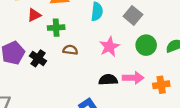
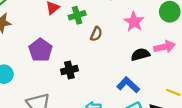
brown semicircle: (70, 50) -> (96, 34), turned 120
black cross: (38, 58) -> (69, 70), moved, turned -35

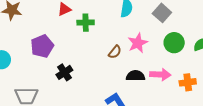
brown semicircle: (96, 34) -> (115, 52), moved
black cross: (69, 70) -> (64, 72), turned -35

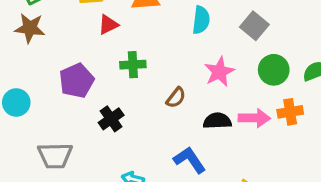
green cross: (86, 23) -> (133, 65), moved
brown semicircle: (115, 52) -> (176, 98), moved
orange cross: (188, 82) -> (290, 112), moved

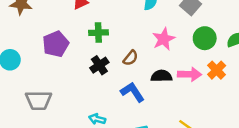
orange cross: (290, 112) -> (217, 70), turned -36
black cross: (111, 119) -> (99, 65), moved
blue L-shape: (190, 160) -> (133, 92), moved

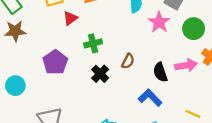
pink star: (164, 39) -> (159, 22), moved
black semicircle: (161, 76) -> (160, 72), turned -96
blue L-shape: (133, 92) -> (150, 98), moved

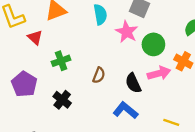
red triangle: (70, 18) -> (35, 37), turned -35
green circle: (194, 29) -> (153, 44), moved
black cross: (100, 74) -> (62, 100), moved

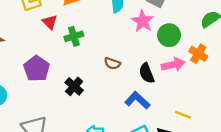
green cross: (61, 61) -> (74, 36), moved
brown semicircle: (99, 75) -> (112, 63), turned 84

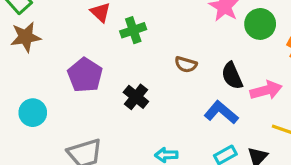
pink arrow: (173, 65) -> (266, 90), moved

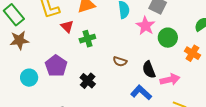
cyan circle: (33, 113) -> (29, 78), moved

